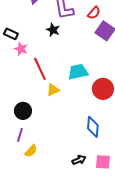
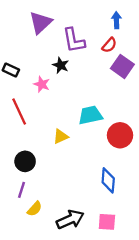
pink star: (21, 49) -> (42, 84), moved
red line: (40, 69) -> (19, 112), moved
black arrow: (79, 160) -> (70, 220), moved, size x1.6
pink square: (103, 162) -> (107, 222), moved

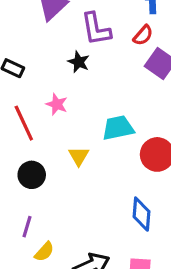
pink star: (42, 84) -> (57, 104), moved
yellow triangle: (61, 136) -> (79, 156), turned -35
black circle: (25, 161) -> (32, 175), moved

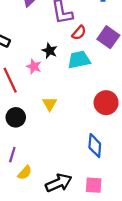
red semicircle: (143, 35) -> (79, 33), moved
black star: (79, 62) -> (50, 51), moved
cyan trapezoid: (118, 128) -> (79, 60), moved

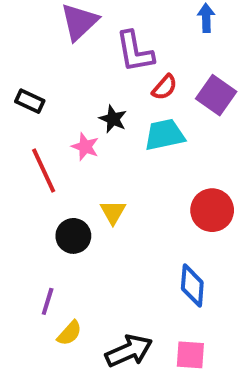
black circle: (16, 117) -> (73, 236), moved

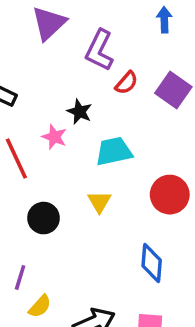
purple L-shape: (135, 52) -> (99, 50), turned 36
cyan trapezoid: (165, 135) -> (114, 151), moved
yellow triangle: (113, 212) -> (99, 202), moved

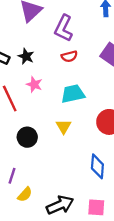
red semicircle: (126, 83) -> (69, 56), moved, turned 35
black star: (80, 112) -> (26, 56), moved

